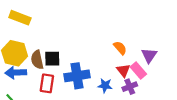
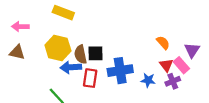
blue arrow: (16, 73) -> (71, 67), moved

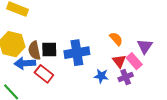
blue cross: (120, 71) -> (77, 53), moved
red rectangle: (90, 78) -> (44, 74), turned -60

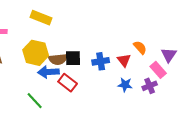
brown semicircle: (34, 50) -> (58, 59), turned -84
blue cross: (77, 53) -> (101, 61), size x0.7
red triangle: (119, 61) -> (124, 60), moved

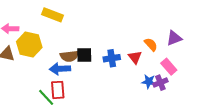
yellow hexagon: (36, 53) -> (29, 44), moved
purple triangle: (169, 55) -> (174, 38), moved, turned 35
red rectangle: (68, 83) -> (58, 90), moved, turned 48
blue star: (125, 85) -> (149, 82), moved

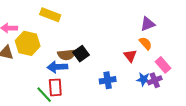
purple triangle: (174, 38) -> (148, 24), moved
black square: (84, 55) -> (81, 54), turned -35
blue cross: (112, 58) -> (108, 80), moved

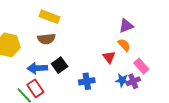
yellow rectangle: (50, 15) -> (49, 17), moved
black square: (81, 54) -> (60, 65), moved
brown semicircle: (67, 55) -> (46, 39), moved
red rectangle: (55, 87) -> (35, 88), turned -30

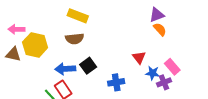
purple triangle: (126, 26) -> (157, 15), moved
orange semicircle: (124, 45) -> (160, 29), moved
blue star: (122, 80) -> (153, 73), moved

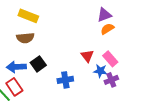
orange semicircle: (160, 29) -> (107, 29), turned -80
pink rectangle: (172, 67) -> (110, 59), moved

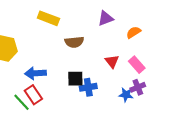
purple triangle: (104, 15) -> (106, 18), moved
brown semicircle: (25, 38) -> (74, 42), moved
black square: (38, 64) -> (75, 79), moved, turned 35
blue star: (100, 71) -> (126, 95), moved

